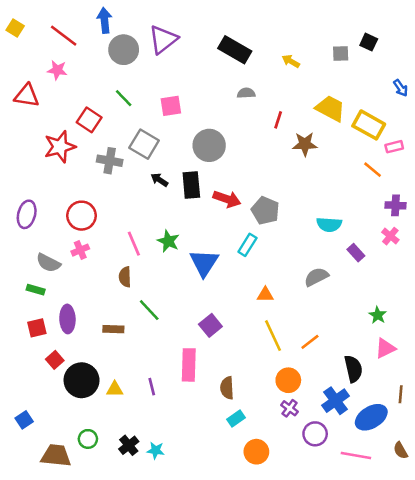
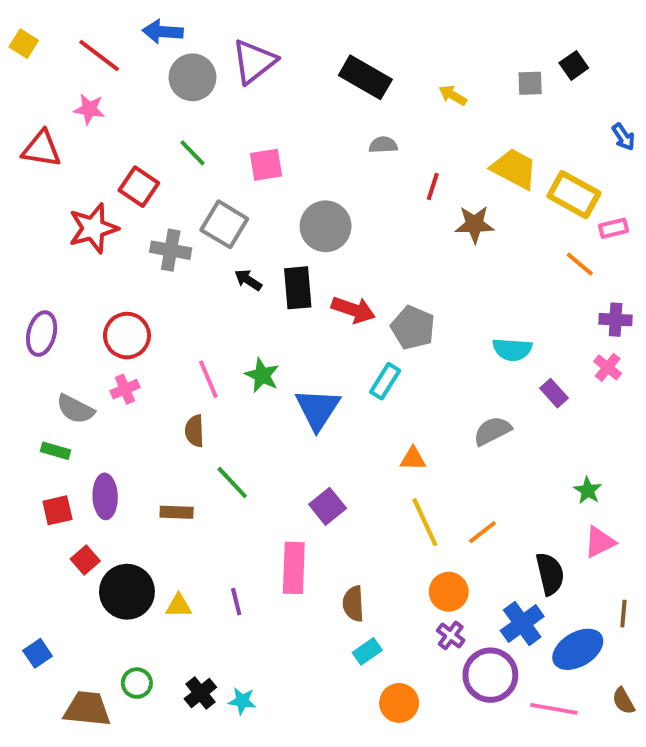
blue arrow: (104, 20) -> (163, 32), turned -80
black square: (369, 42) -> (574, 65), turned 30
purple circle: (315, 434) -> (490, 675), size x1.4

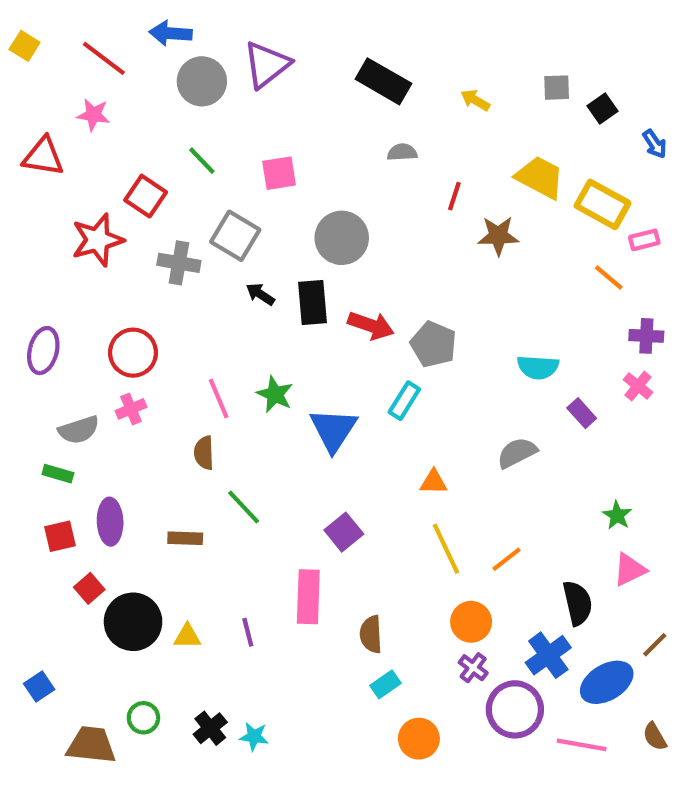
black square: (574, 65) -> (603, 108), moved
gray semicircle: (75, 409) -> (79, 430), turned -45
brown line: (623, 614) -> (655, 645), turned 40

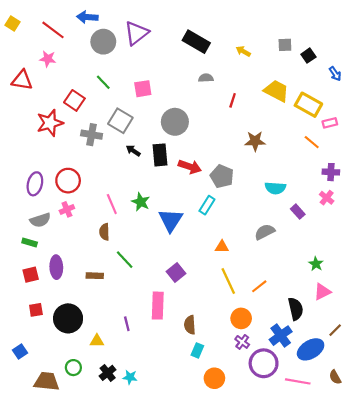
brown star: (498, 236) -> (255, 141), moved
purple ellipse: (43, 351) -> (35, 184), moved
red square: (89, 588) -> (36, 310), moved, turned 32
yellow triangle: (187, 636) -> (97, 341), moved
cyan rectangle: (386, 684) -> (197, 350), turned -32

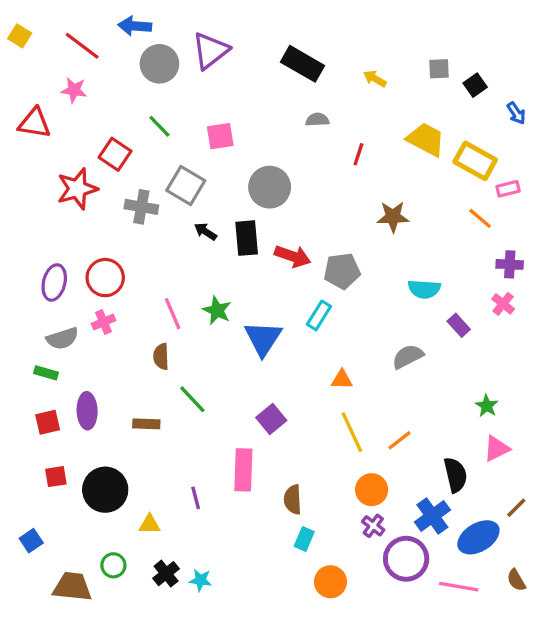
gray pentagon: (222, 176) -> (342, 271), turned -30

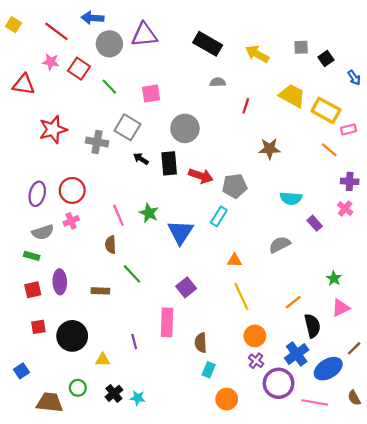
purple triangle: (210, 51) -> (144, 35), turned 32
yellow arrow: (375, 79) -> (257, 54), size x1.5
red square: (115, 154) -> (79, 69), moved
orange line: (400, 440) -> (293, 302), moved

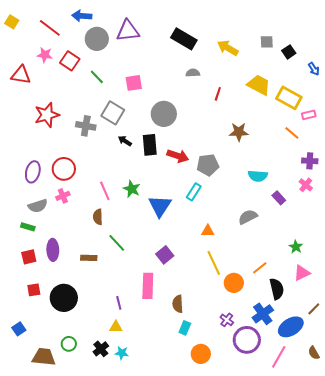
orange circle: (255, 336) -> (234, 283), moved
yellow triangle: (103, 360) -> (116, 327), moved
pink line: (315, 402) -> (279, 357), turned -70

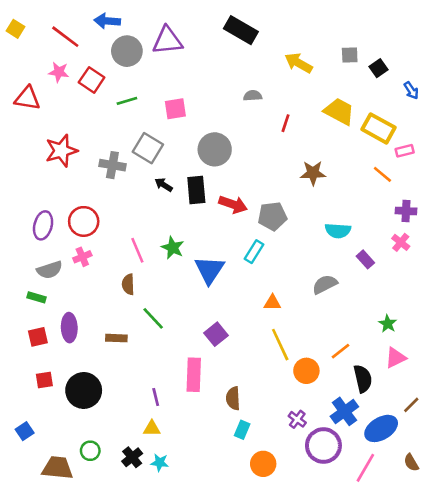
black rectangle: (184, 39) -> (241, 30), moved
green line: (97, 77) -> (127, 101), turned -63

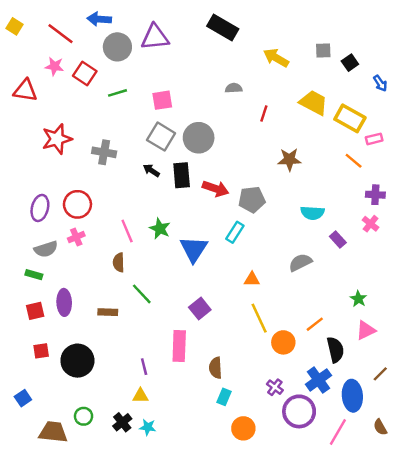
gray square: (148, 148) -> (161, 137), moved
blue ellipse: (381, 428) -> (352, 396), turned -64

